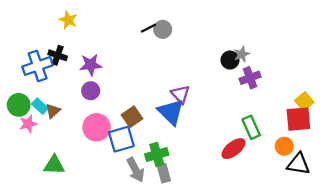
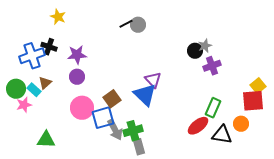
brown triangle: (53, 111) -> (45, 83), moved
green rectangle: (251, 127) -> (213, 108), turned 48
black triangle: (298, 164) -> (222, 135), moved
gray arrow: (136, 170) -> (115, 130), moved

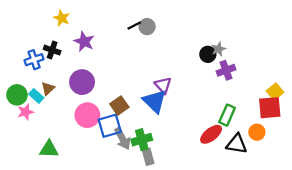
purple star: (77, 55) -> (84, 42), moved, turned 30
blue cross: (32, 56) -> (34, 60), size x0.7
purple circle: (77, 77) -> (82, 82), size x1.5

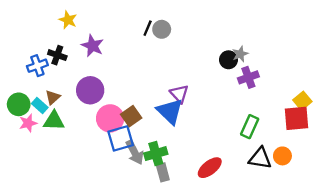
black line: (134, 26) -> (148, 28), turned -40
pink circle: (87, 115) -> (110, 118), moved
orange circle: (257, 132) -> (282, 156), moved
red ellipse: (211, 134) -> (210, 168), moved
green triangle: (49, 149) -> (54, 121), moved

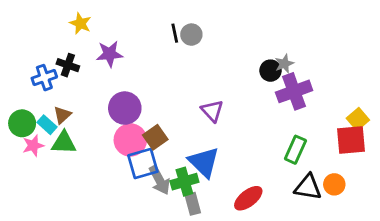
black line: (148, 28) -> (175, 33), turned -35
purple star: (93, 46) -> (110, 54), turned -30
purple cross: (248, 77) -> (294, 91), size x1.4
purple circle: (90, 90) -> (125, 108), moved
blue triangle: (170, 111) -> (204, 162), moved

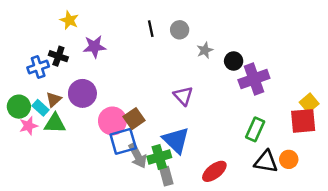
gray circle: (191, 35) -> (180, 30), moved
gray star: (284, 64) -> (205, 50), moved
purple circle: (125, 108) -> (82, 93), moved

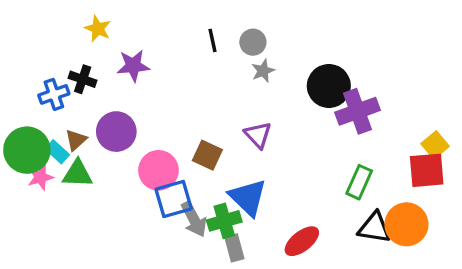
gray star: (205, 50) -> (263, 71), moved
black circle: (234, 61) -> (329, 86), size x1.6
green circle: (19, 107) -> (27, 150), size x1.4
brown square: (134, 119) -> (207, 155), moved, turned -30
orange circle: (289, 159) -> (406, 224), size x1.6

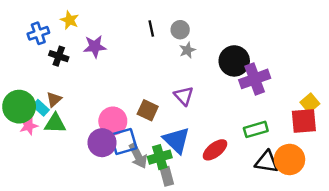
blue cross: (54, 94) -> (38, 33), moved
purple circle: (116, 132) -> (102, 143), moved
green rectangle: (359, 182) -> (256, 129), turned 50
red ellipse: (302, 241) -> (215, 150), moved

